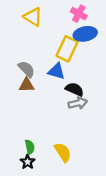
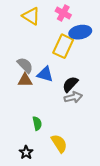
pink cross: (79, 14) -> (63, 13), moved
blue triangle: (56, 71) -> (45, 74), moved
black semicircle: (74, 89) -> (70, 84), turned -72
green semicircle: (30, 147) -> (37, 123), moved

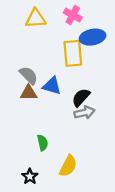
yellow triangle: (31, 16) -> (36, 18), turned -36
yellow rectangle: (63, 46) -> (73, 53), turned -30
yellow semicircle: (59, 143) -> (68, 166), turned 60

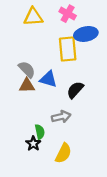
gray arrow: (84, 113) -> (61, 117), moved
black star: (30, 176) -> (33, 144), moved

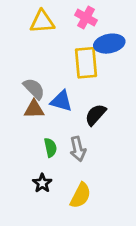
gray arrow: (61, 117) -> (78, 149), turned 90
green semicircle: (40, 132) -> (50, 148), moved

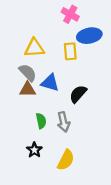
yellow triangle: (42, 22) -> (34, 48), moved
yellow rectangle: (86, 63) -> (70, 51), size x0.7

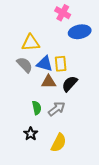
yellow rectangle: (70, 51) -> (61, 64), moved
blue triangle: (50, 83) -> (45, 64), moved
brown triangle: (28, 89) -> (49, 82), moved
gray arrow: (64, 122) -> (57, 109), turned -114

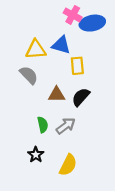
blue ellipse: (80, 32) -> (92, 23), moved
blue triangle: (45, 64) -> (61, 45), moved
yellow rectangle: (61, 64) -> (77, 66), moved

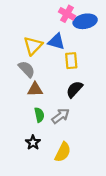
yellow triangle: (36, 50) -> (33, 46), turned -42
brown triangle: (57, 95) -> (35, 89), moved

